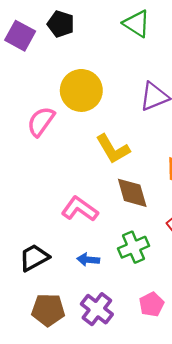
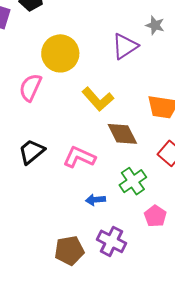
black trapezoid: (34, 258) -> (32, 152), moved
pink pentagon: (152, 304) -> (155, 216), moved

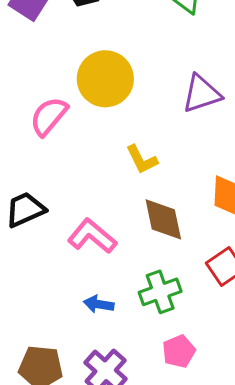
yellow L-shape: (98, 99) -> (142, 160), size x0.7

